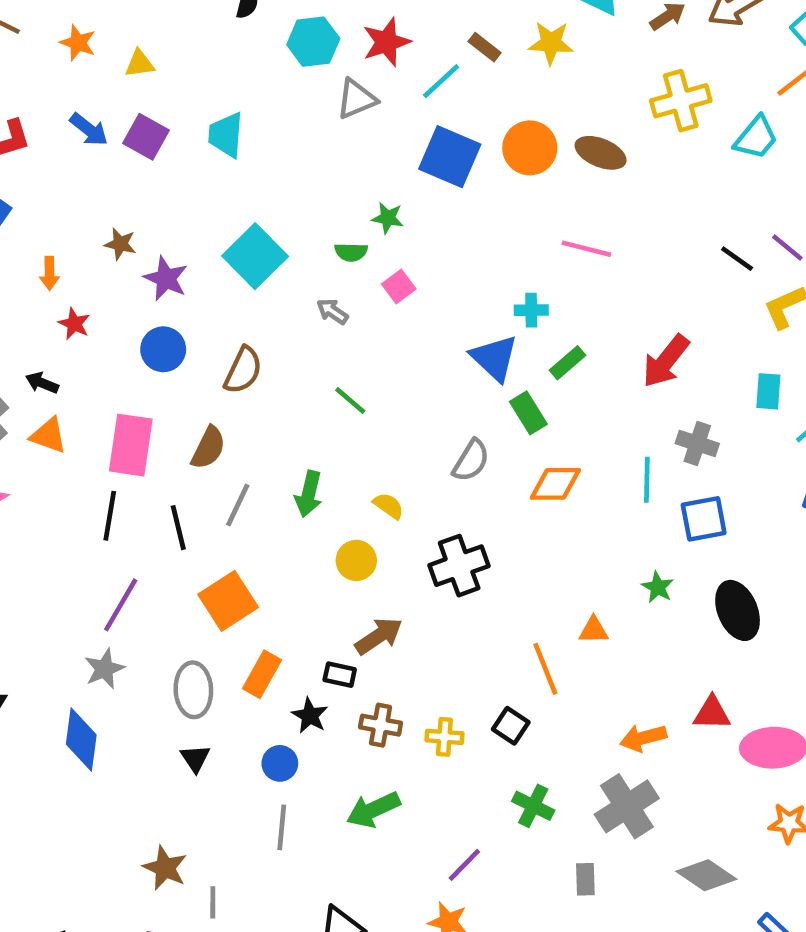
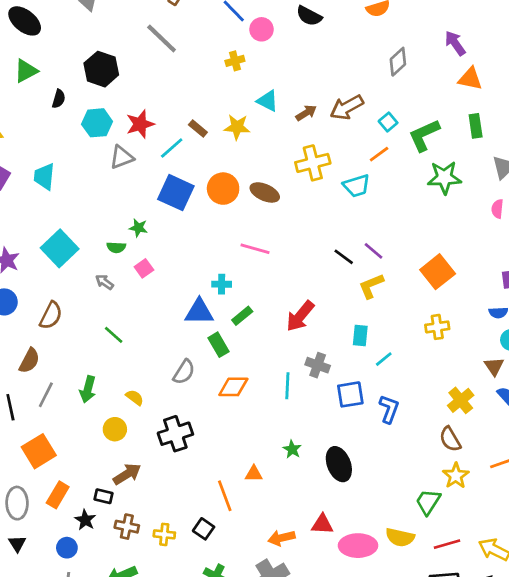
cyan trapezoid: (756, 138) -> (357, 186), turned 32
blue triangle: (494, 358) -> (199, 312), turned -44
blue square: (704, 519) -> (350, 394), moved

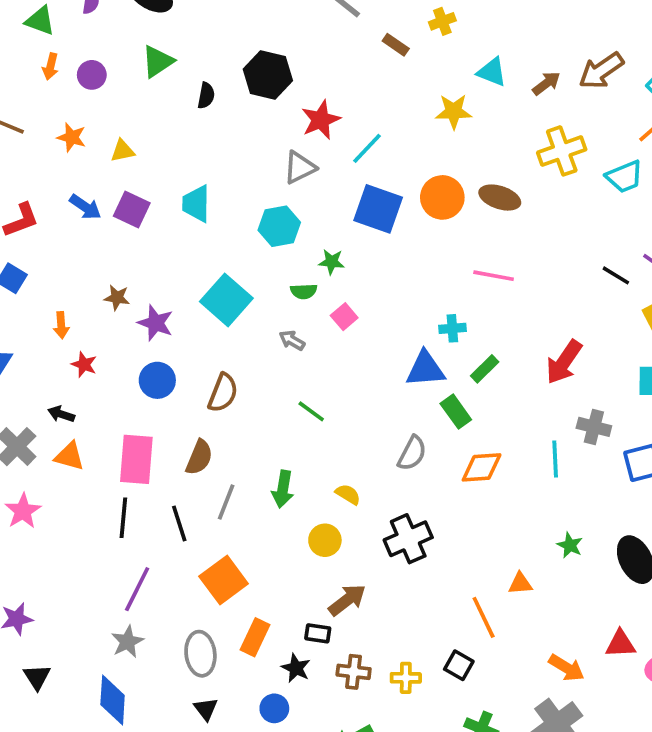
black hexagon: (101, 69) -> (268, 75), moved
cyan hexagon: (97, 123) -> (279, 226), moved
brown rectangle: (198, 129) -> (396, 45), moved
orange arrow: (281, 538) -> (566, 668), turned -130

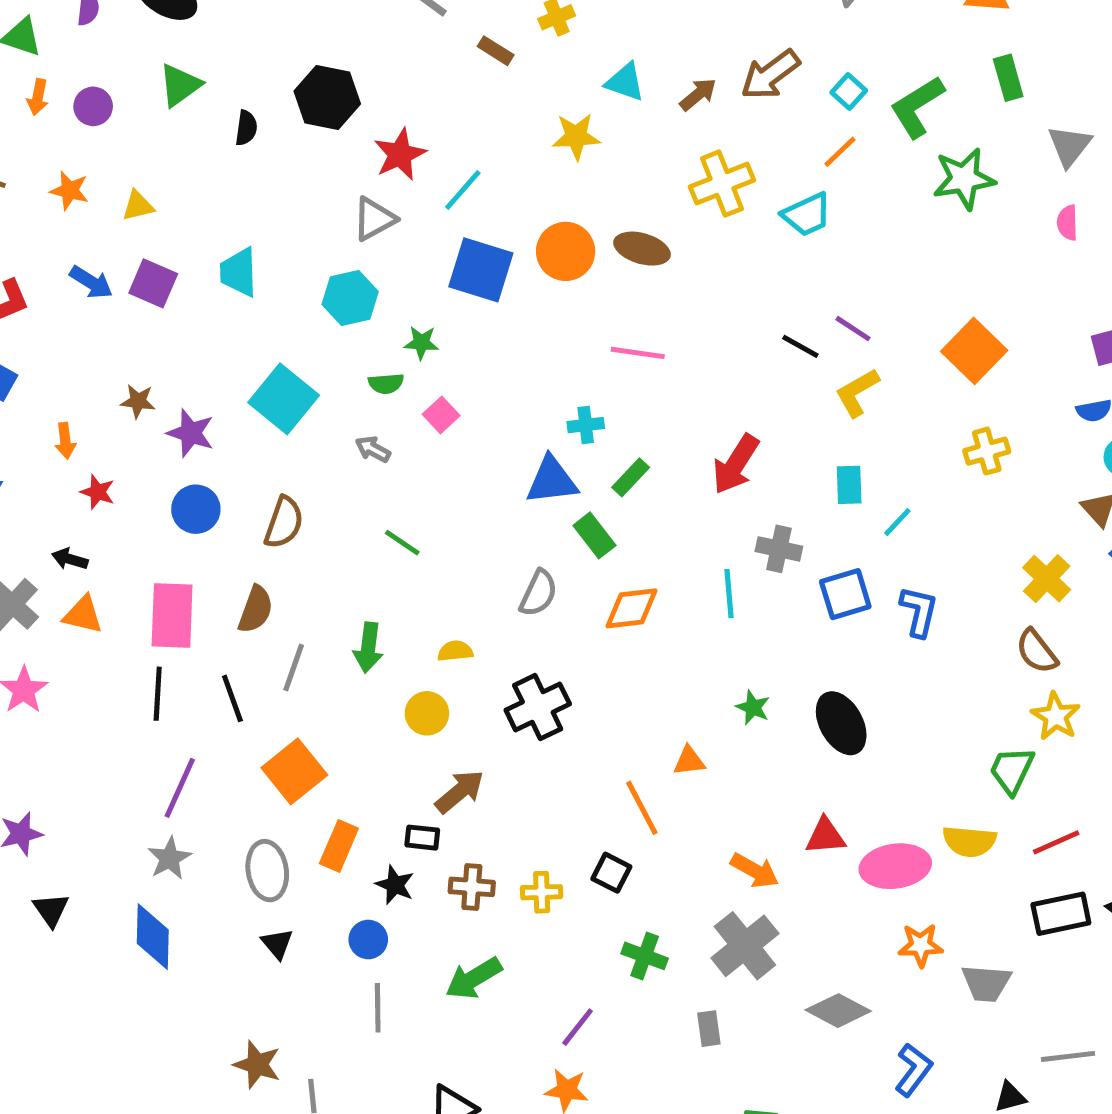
yellow semicircle: (348, 494) -> (455, 651), turned -35

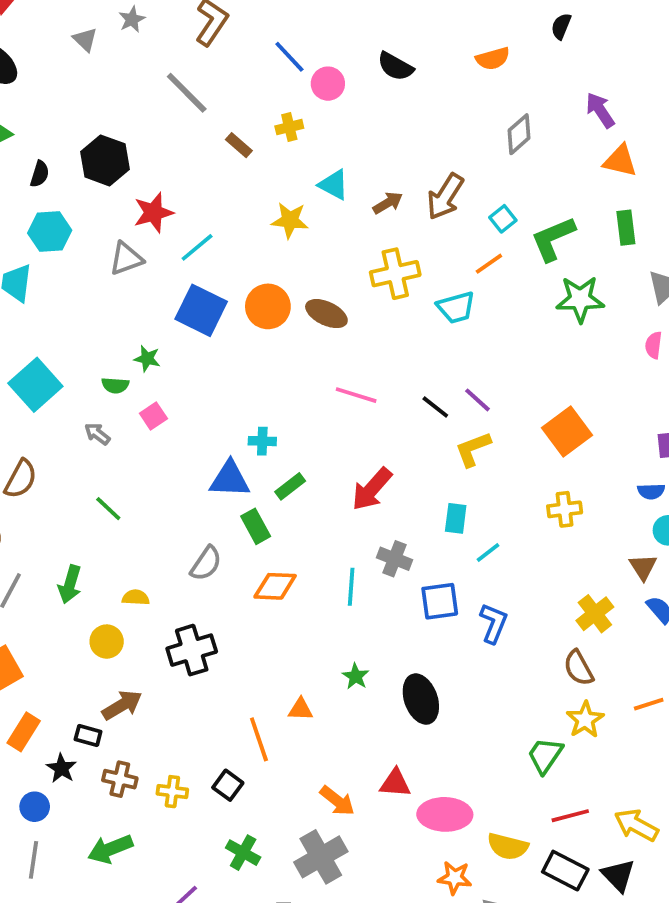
brown arrow: (770, 75) -> (445, 197), turned -30
cyan hexagon: (350, 298) -> (50, 232), moved
pink line: (638, 353) -> (356, 395), moved
yellow semicircle: (969, 841) -> (508, 846), moved
black rectangle: (1061, 914) -> (565, 871), turned 30

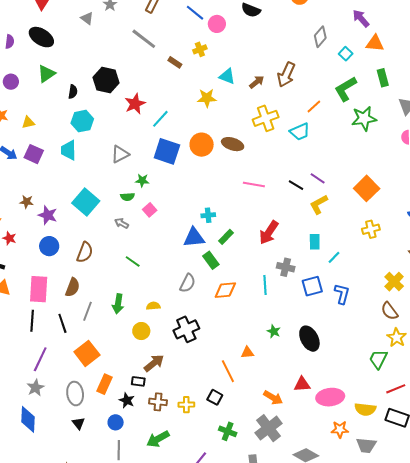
cyan square: (503, 219) -> (346, 54), moved
gray triangle: (126, 259) -> (120, 154), moved

